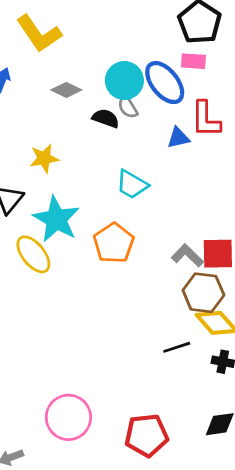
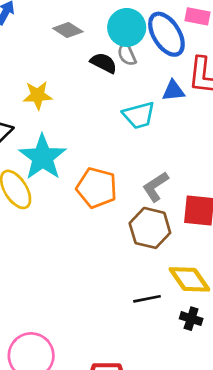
cyan trapezoid: (132, 184) -> (139, 115), moved, turned -52
orange pentagon: (114, 243) -> (97, 188), turned -30
gray L-shape: (187, 256) -> (155, 187), moved, turned -84
brown hexagon: (203, 293) -> (150, 228), moved

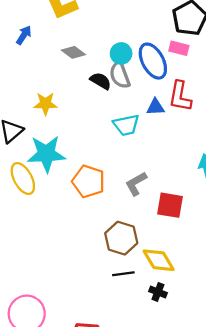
cyan circle: (127, 27) -> (121, 53), size x0.7
gray semicircle: (127, 54) -> (120, 75), size x1.4
cyan star: (43, 157) -> (46, 154), turned 30
brown hexagon: (150, 228) -> (121, 238), moved

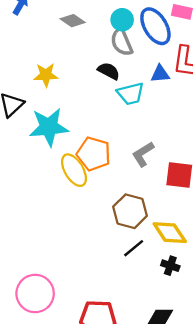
black semicircle: (101, 81) -> (109, 71), moved
yellow ellipse: (23, 179) -> (74, 170), moved
black line: (123, 274) -> (134, 248), turned -30

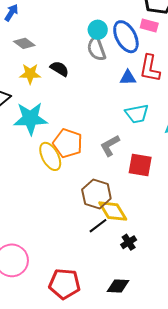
gray diamond: (73, 21) -> (24, 43), moved
black semicircle: (109, 71) -> (59, 69), moved
cyan trapezoid: (131, 94) -> (137, 114), moved
yellow diamond: (170, 233) -> (113, 211), moved
black cross: (170, 266) -> (129, 242), turned 35

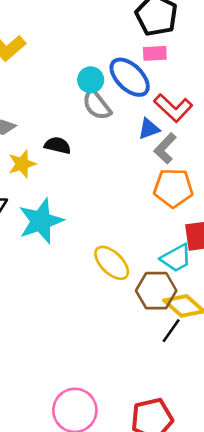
red L-shape: (150, 68) -> (173, 108), turned -40
cyan trapezoid: (137, 114) -> (176, 258), moved
orange pentagon: (68, 143) -> (173, 188), moved
gray L-shape: (110, 146) -> (165, 148), moved
yellow ellipse: (50, 156) -> (112, 263), moved

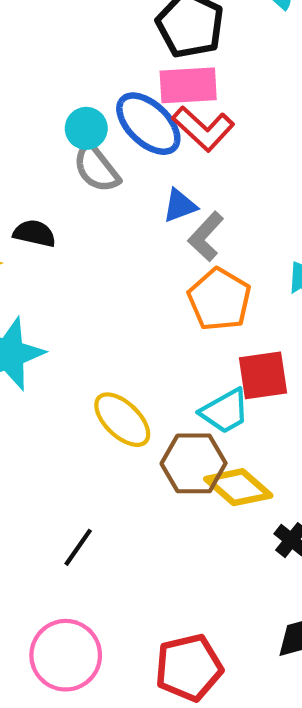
pink rectangle: (155, 53) -> (188, 85), size x1.5
red L-shape: (173, 108) -> (203, 129), moved
orange pentagon: (173, 188) -> (219, 299), turned 30
black line: (171, 331) -> (78, 547), moved

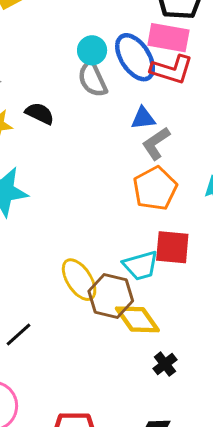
red L-shape: (203, 129) -> (172, 70), turned -39
yellow ellipse: (122, 420) -> (79, 280), moved

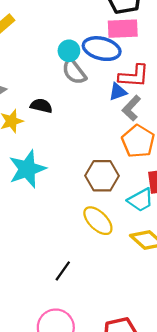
blue ellipse: (135, 57) -> (102, 49), turned -30
red L-shape: (172, 70) -> (134, 76), moved
brown hexagon: (111, 296) -> (102, 176), moved

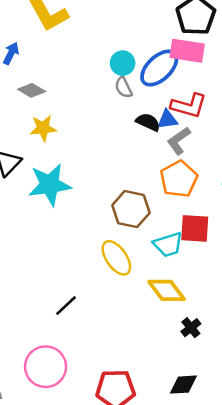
blue ellipse: (102, 49) -> (159, 68), turned -69
gray semicircle: (74, 72) -> (124, 87), size x0.7
black semicircle: (41, 106) -> (148, 122), moved

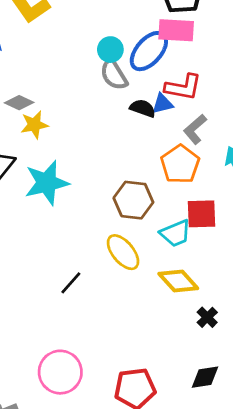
gray semicircle: (124, 87) -> (114, 75), size x1.4
gray diamond: (32, 90) -> (19, 103), moved
gray L-shape: (179, 141) -> (195, 129), moved
black line: (66, 306) -> (71, 283), moved

